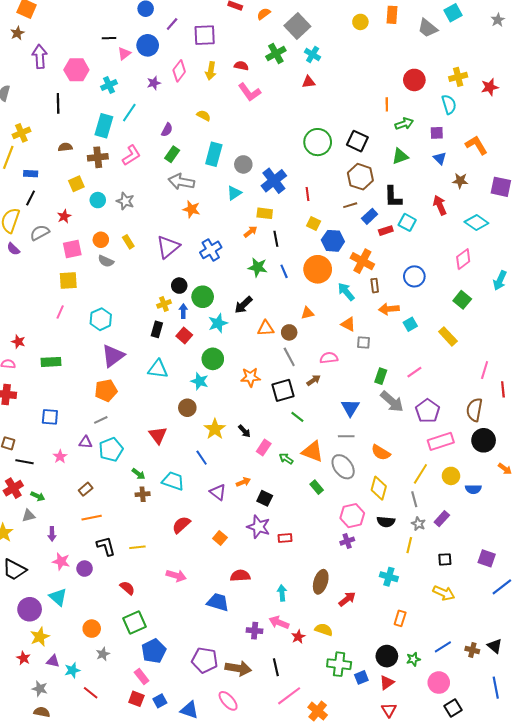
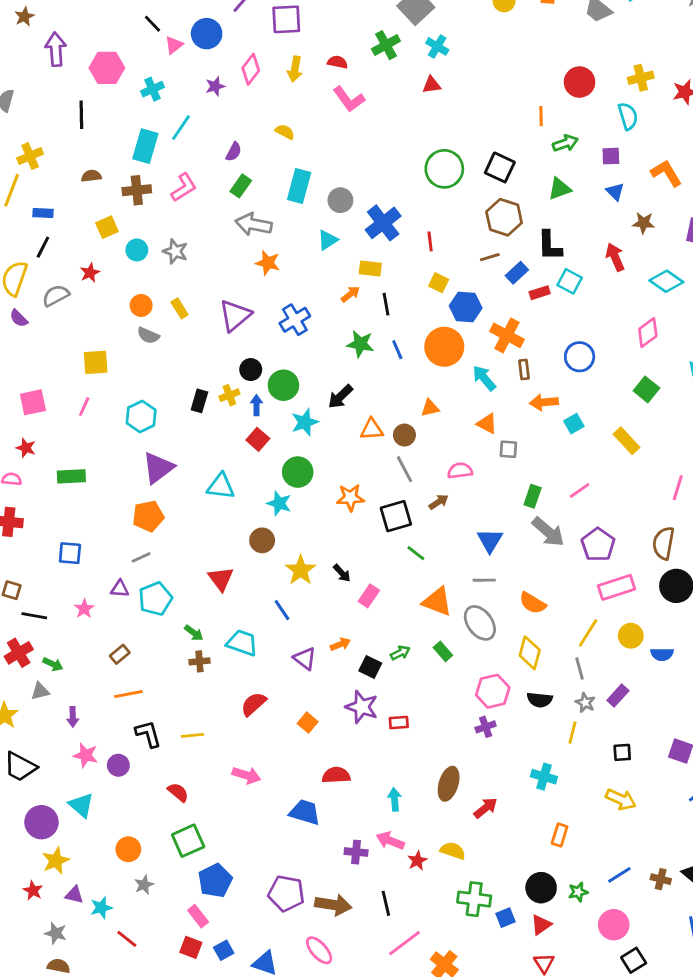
black line: (109, 38) -> (153, 24), turned 48
pink square: (72, 249) -> (33, 402), moved
black rectangle: (157, 329) -> (199, 401), moved
green arrow: (286, 459) -> (400, 653), moved, turned 120

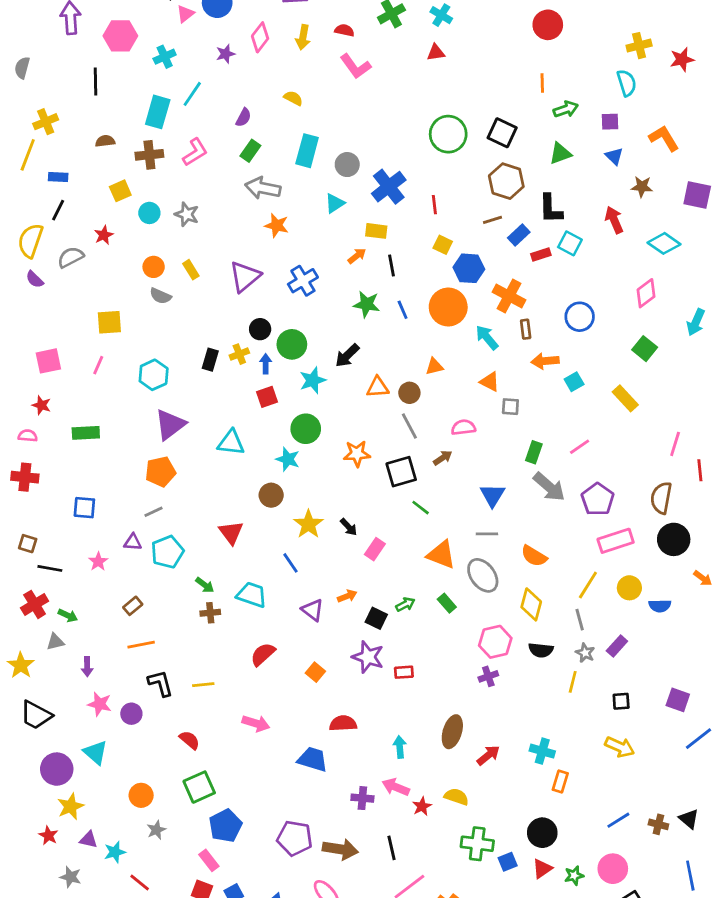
red circle: (580, 82) -> (548, 25), moved
red square: (258, 439) -> (267, 397), turned 30
cyan cross: (544, 777) -> (542, 751), moved
green star: (578, 892) -> (574, 876), moved

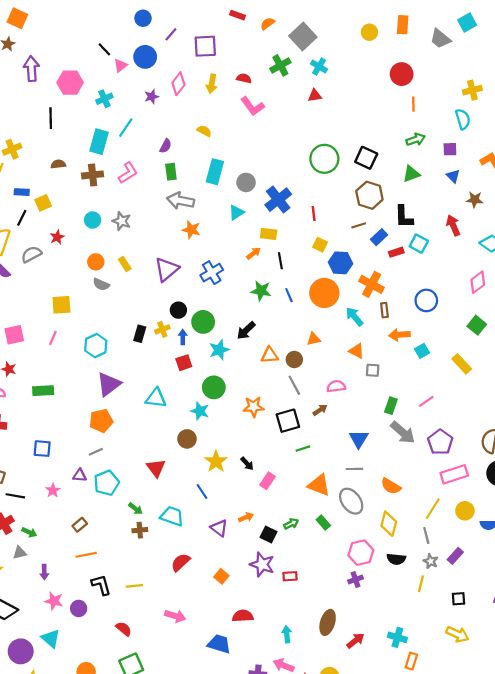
orange line: (542, 83) -> (413, 104), moved
green rectangle: (250, 151) -> (171, 172), turned -42
yellow square: (120, 191) -> (43, 203), moved
green line: (421, 508) -> (303, 449), turned -56

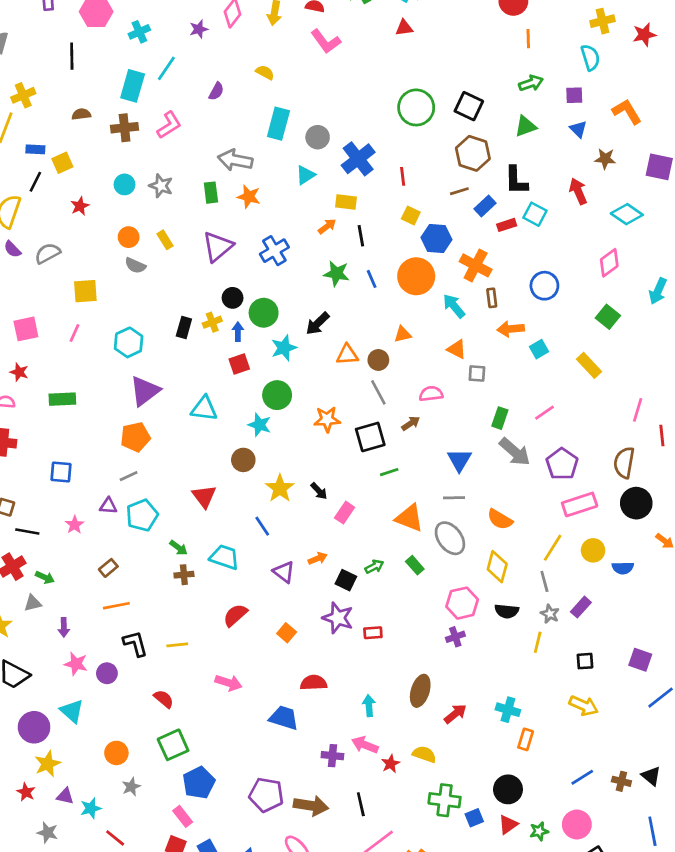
green rectangle: (171, 172) -> (211, 193), moved
gray semicircle: (31, 254) -> (48, 253), moved

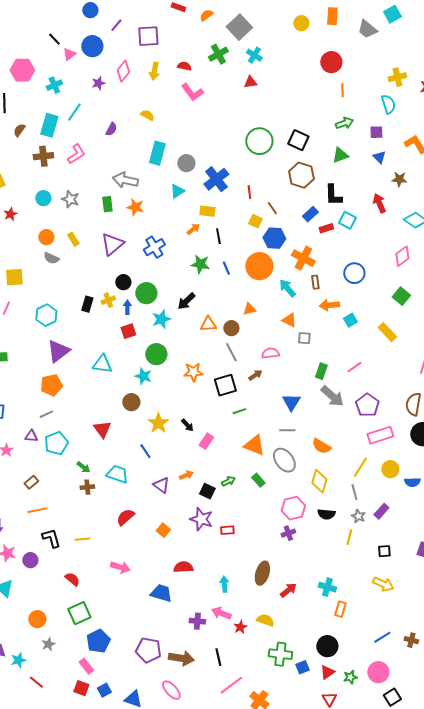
brown semicircle: (81, 114) -> (19, 130), moved, turned -48
brown line: (459, 191) -> (272, 208), moved, turned 72

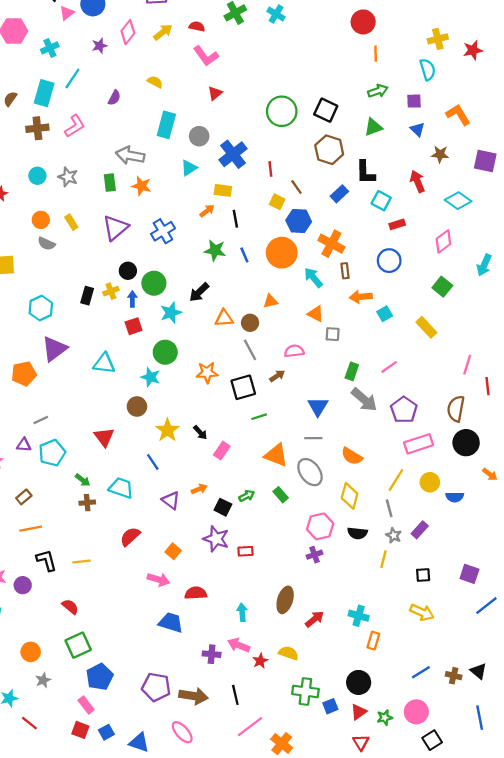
yellow arrow: (154, 71) -> (163, 32), turned -138
red triangle: (250, 82) -> (215, 93), moved, turned -32
red rectangle: (326, 228) -> (397, 224), moved
orange pentagon: (51, 385) -> (24, 374), moved
pink arrow: (120, 567) -> (158, 580), moved

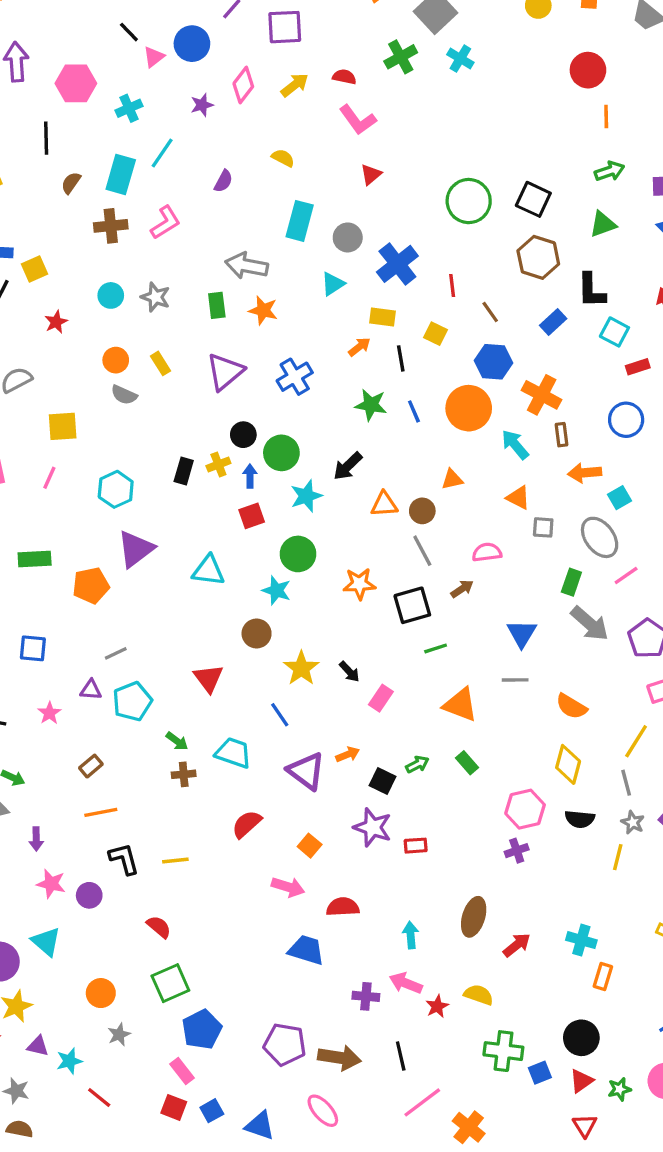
yellow square: (277, 202) -> (436, 334), moved
gray ellipse: (310, 472) -> (600, 537), moved
purple triangle: (171, 500) -> (306, 771), size x1.4

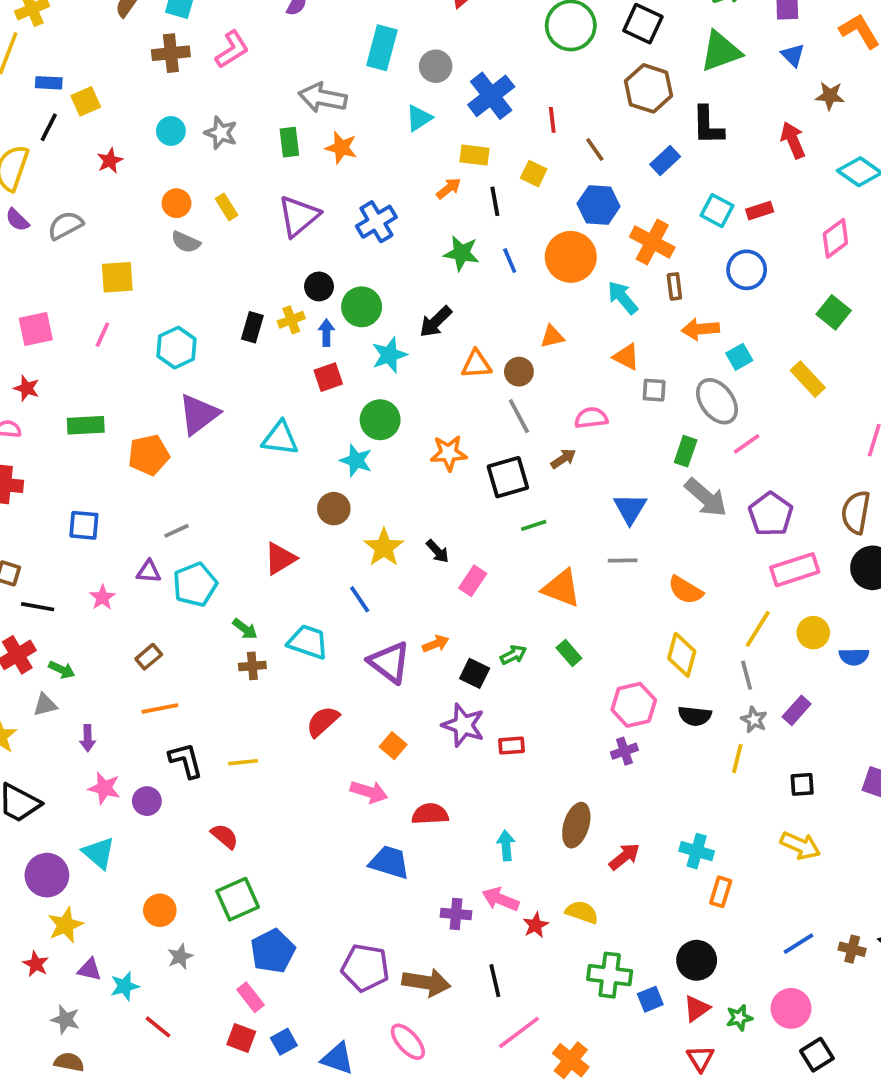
green triangle: (603, 224) -> (721, 51), size x1.4
cyan square: (614, 332) -> (717, 211), moved
red triangle: (209, 678) -> (280, 559), turned 36

